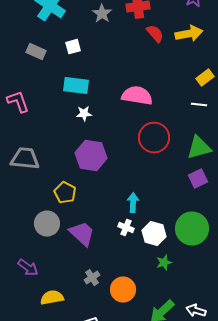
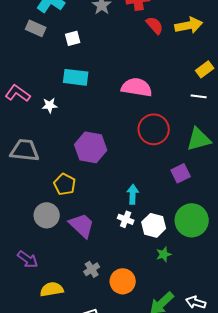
gray rectangle: (36, 52) -> (36, 28), moved
pink L-shape: (18, 102) -> (18, 93), turned -35
white star: (84, 114) -> (50, 105), moved
purple square: (198, 179) -> (181, 173), moved

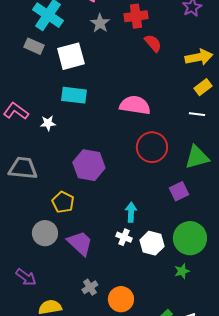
yellow arrow: (189, 25) -> (199, 57), moved
white square: (73, 38) -> (71, 56), size x1.8
green star: (164, 254) -> (182, 271), moved

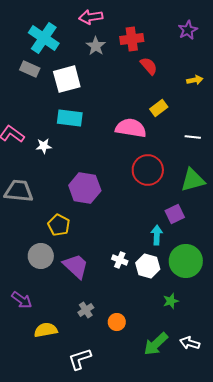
yellow arrow: (199, 57) -> (195, 80), size x0.6
yellow rectangle: (203, 87) -> (159, 108), moved
cyan arrow: (131, 212) -> (157, 235), moved
green star: (182, 271) -> (171, 301), moved
orange circle: (121, 299) -> (117, 322), size x0.7

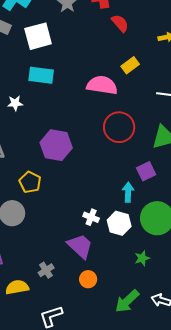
purple trapezoid: (76, 266) -> (80, 246), moved
gray cross: (86, 310) -> (46, 270), moved

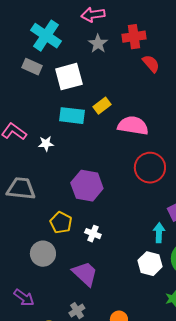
yellow rectangle: (130, 65) -> (102, 106), moved
white cross: (91, 217) -> (93, 234), moved
purple trapezoid: (80, 246) -> (85, 274), moved

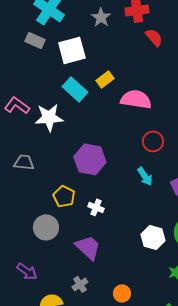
cyan rectangle: (72, 116) -> (75, 89), turned 35
white star: (46, 144) -> (49, 117), size x1.8
red circle: (150, 168) -> (153, 141), size x0.7
gray trapezoid: (21, 189) -> (24, 162), size x0.7
cyan arrow: (159, 233) -> (145, 176), moved, turned 144

